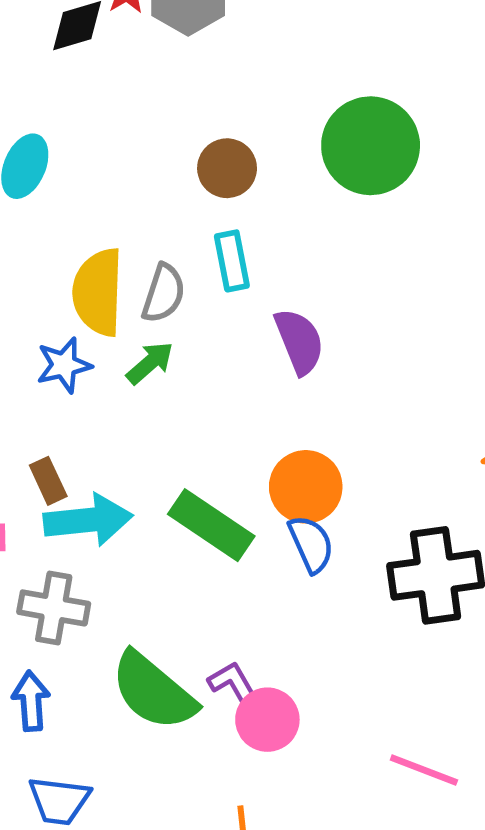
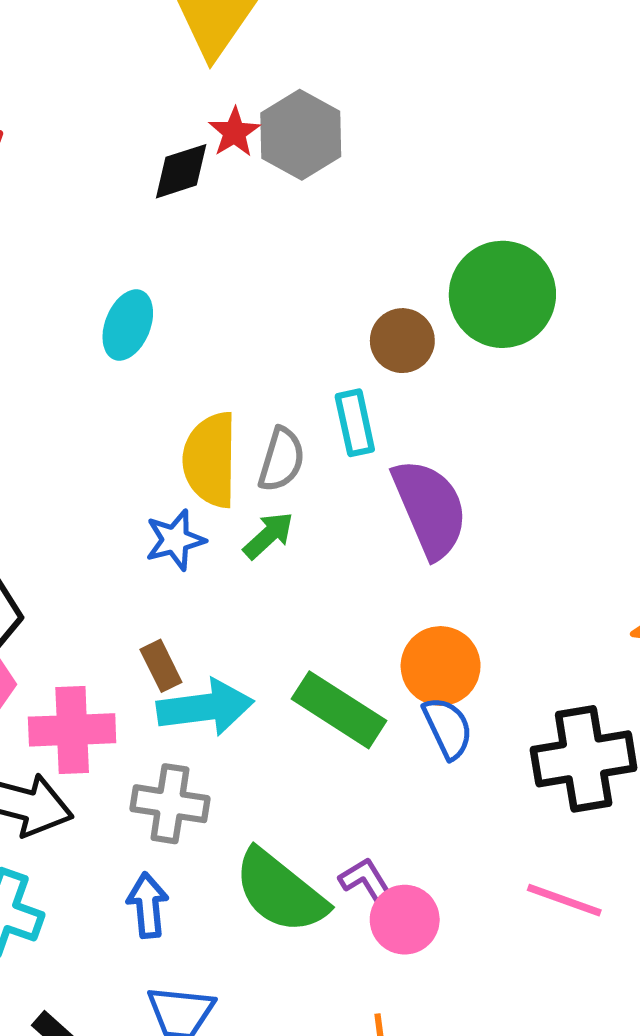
brown circle: (227, 168) -> (402, 341), moved
purple semicircle: (299, 341) -> (430, 508), size x1.4
pink line: (424, 770) -> (564, 900), moved

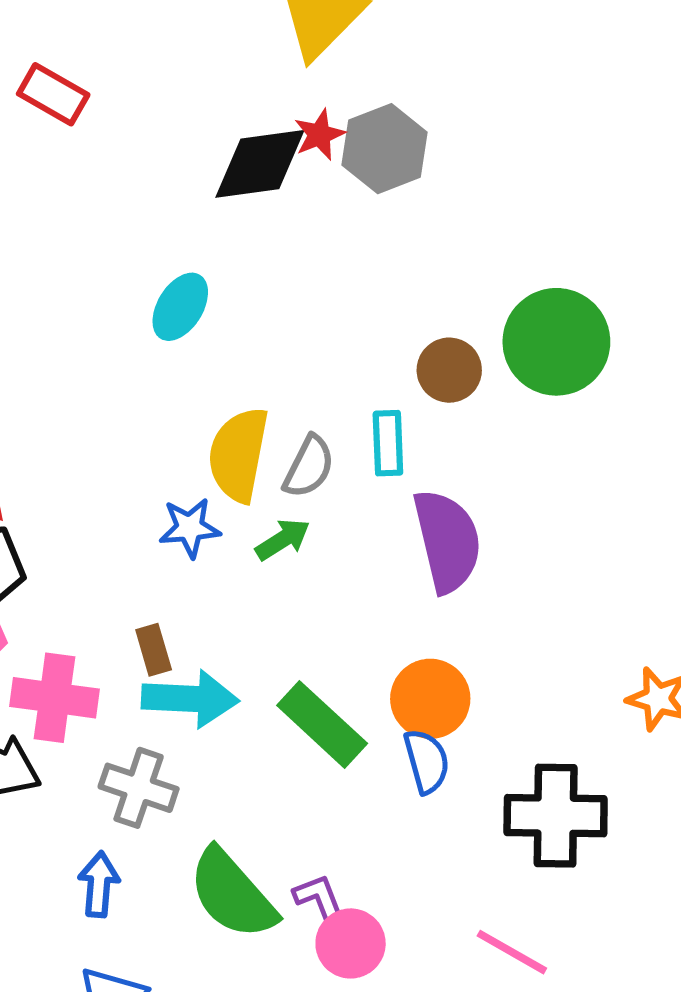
black diamond: (181, 171) -> (260, 164), size x1.5

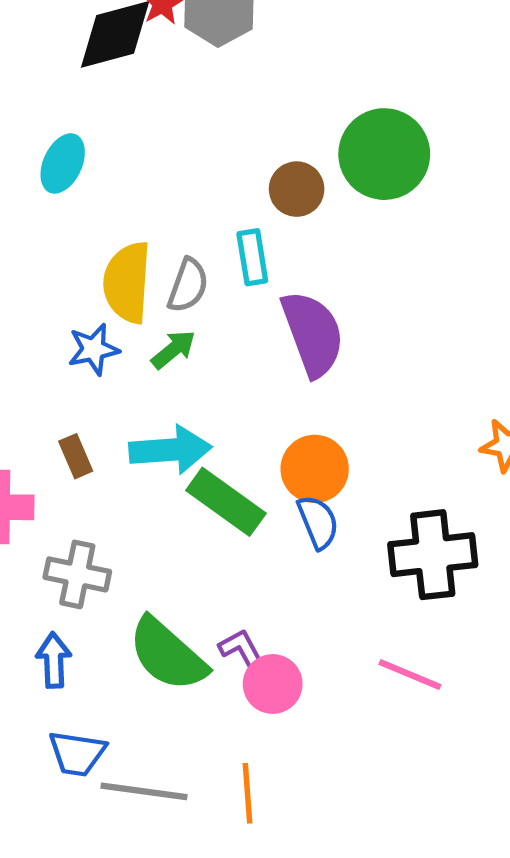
cyan arrow: (190, 699) -> (170, 450), moved

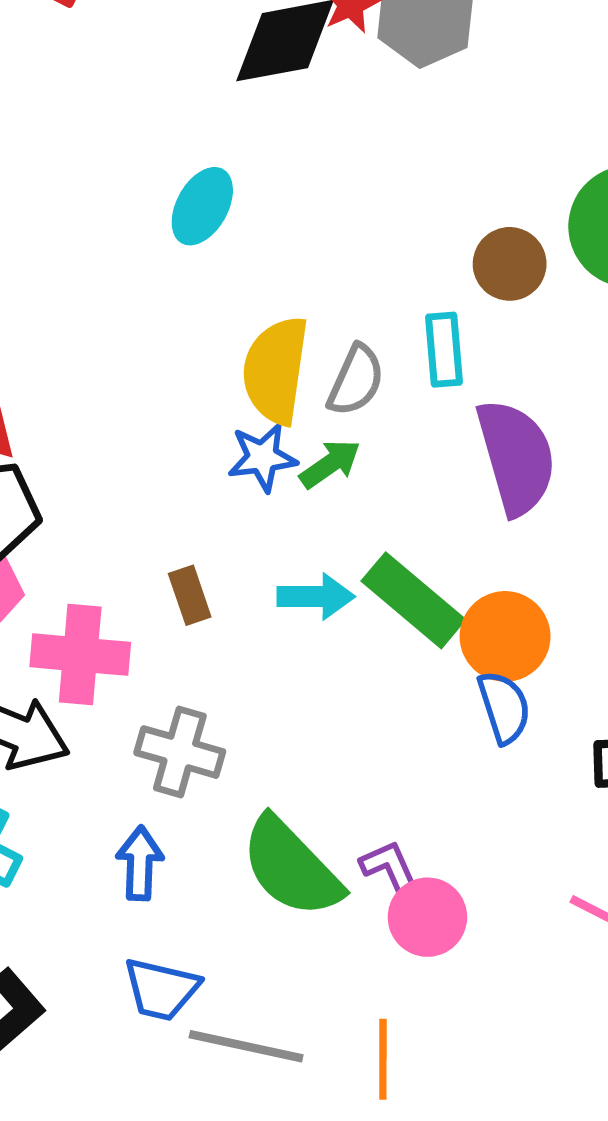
blue star: (94, 349) -> (262, 457), moved
cyan arrow: (170, 450) -> (316, 596), size x0.7
green rectangle: (226, 502) -> (413, 600), moved

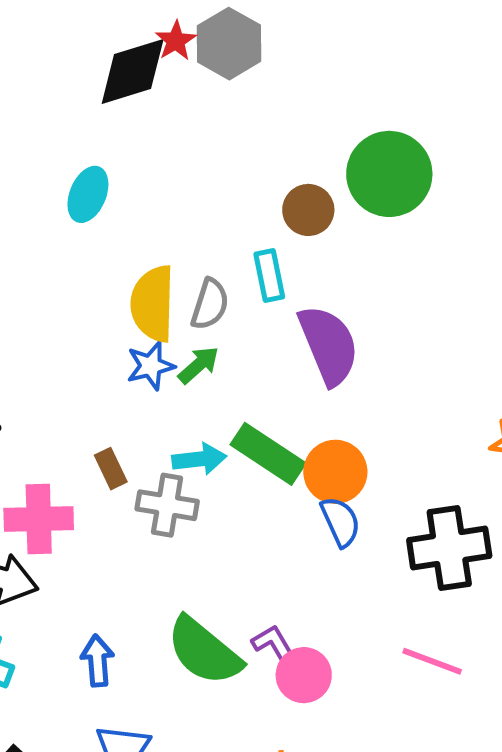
gray cross: (180, 752) -> (167, 505), moved

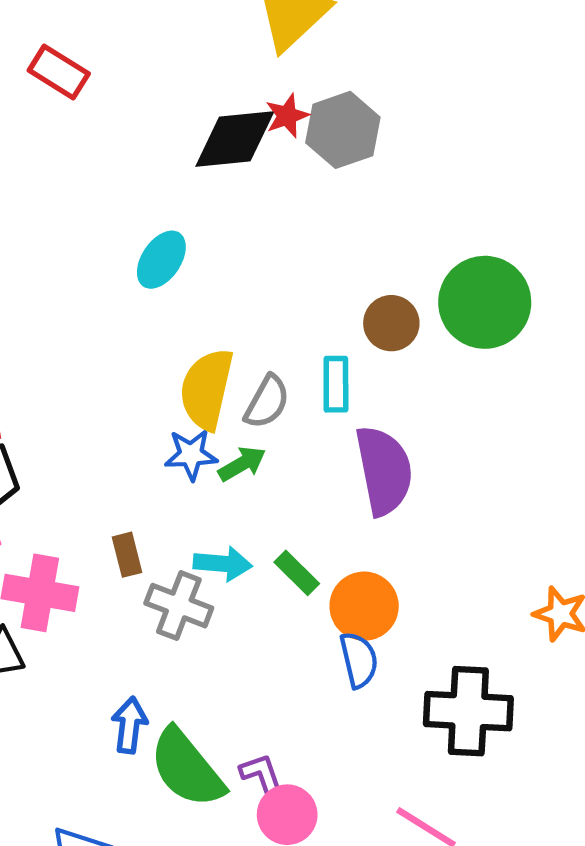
green rectangle: (268, 454) -> (297, 573), size x0.6
blue arrow: (97, 661) -> (129, 725), moved

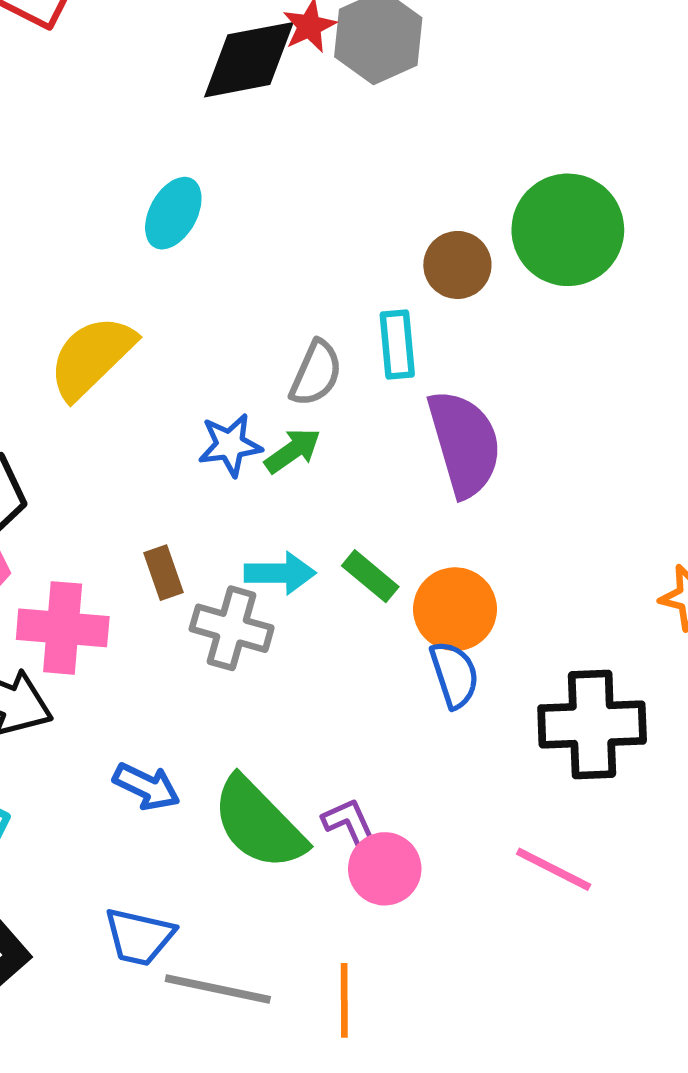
yellow semicircle: (207, 389) -> (92, 357), moved, turned 38
blue arrow: (129, 725) -> (147, 786), moved, turned 114

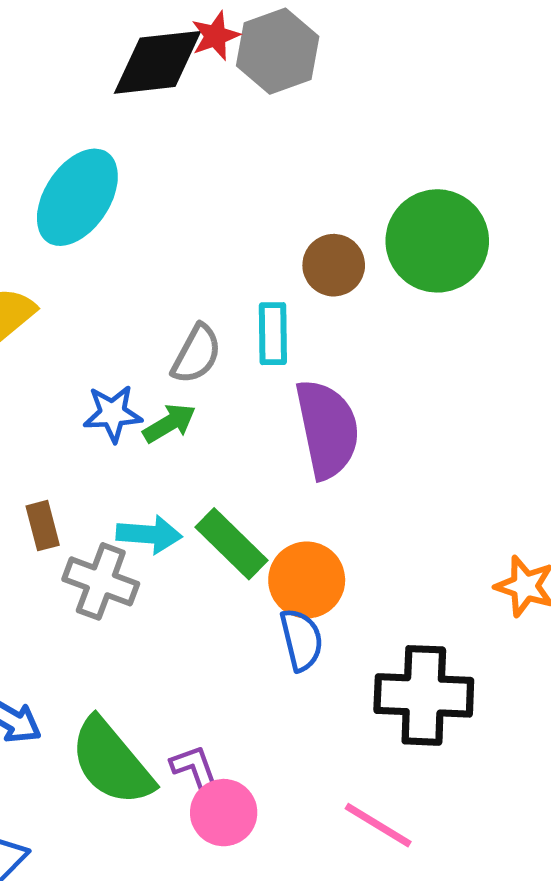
cyan ellipse: (173, 213) -> (77, 197), size x1.5
green rectangle: (370, 576) -> (231, 544), size x1.4

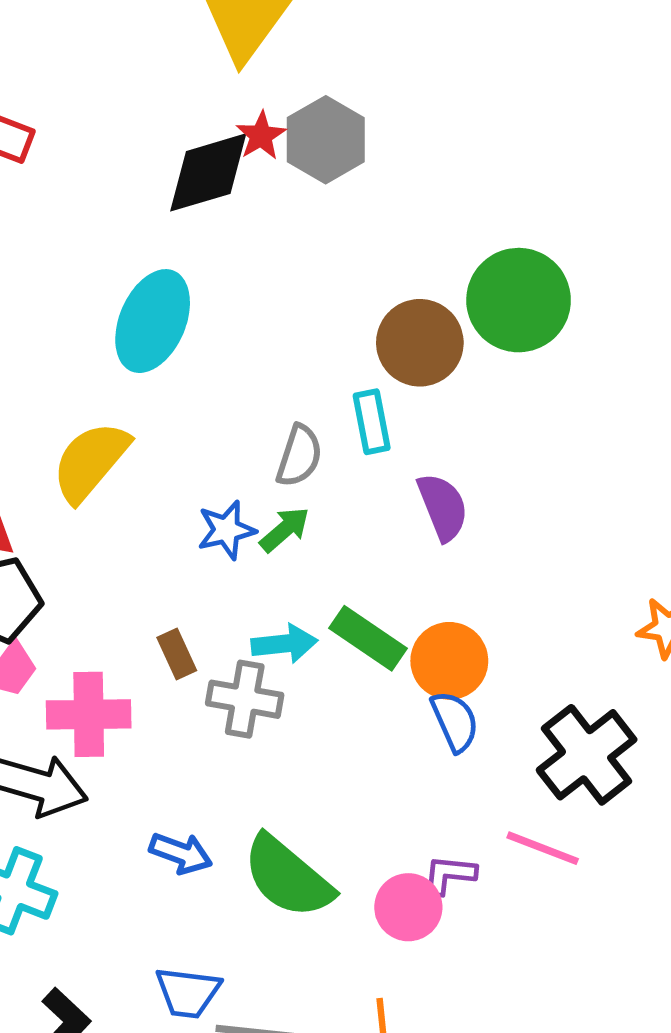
brown circle: (334, 265) -> (420, 343), size x1.4
purple semicircle: (327, 429) -> (443, 507), size x0.7
black cross: (424, 695) -> (587, 755), turned -30
purple L-shape: (195, 769) -> (449, 875), moved, turned -54
pink line: (378, 825) -> (543, 848), moved

